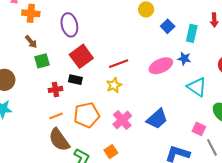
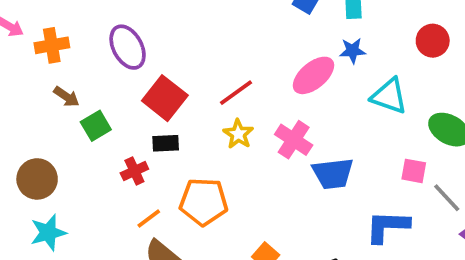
orange pentagon: (87, 115) -> (204, 202), turned 30
blue trapezoid: (157, 119) -> (333, 173), turned 50
pink cross: (122, 120) -> (294, 140), moved

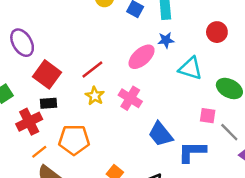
red cross: (134, 171) -> (29, 122), size x1.5
blue trapezoid: (333, 173) -> (160, 134), moved, turned 60

